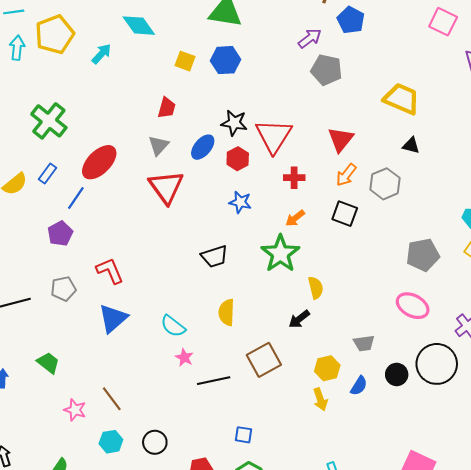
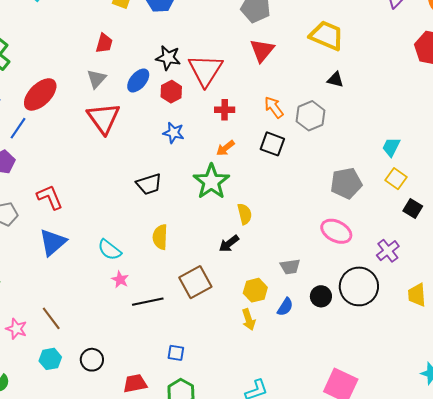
red triangle: (341, 139) -> (262, 50), moved
orange arrow: (346, 175) -> (274, 107), turned 105

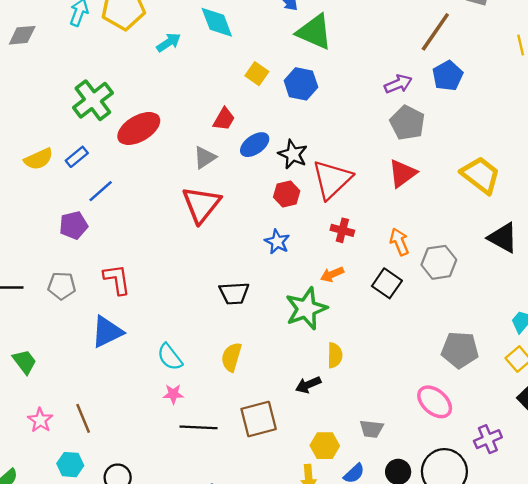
blue ellipse: (138, 80) -> (255, 145), moved
black triangle: (335, 80) -> (503, 238), moved, size x1.6
red ellipse: (40, 94) -> (139, 128), moved
pink star: (120, 280) -> (173, 394), turned 30

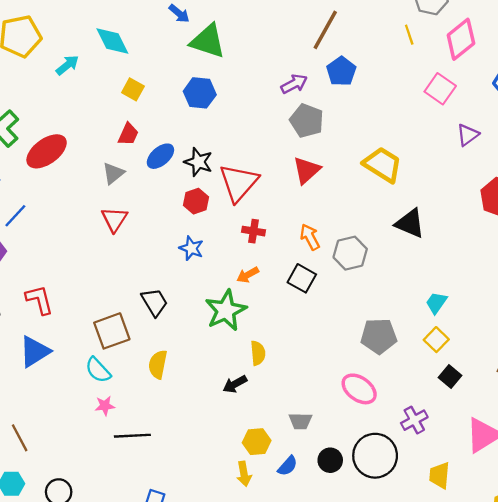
yellow square: (257, 74) -> (133, 89), moved
red triangle: (201, 205) -> (114, 219), size x0.7
black trapezoid: (234, 293) -> (154, 302), turned -112
brown square: (259, 419) -> (112, 331), moved

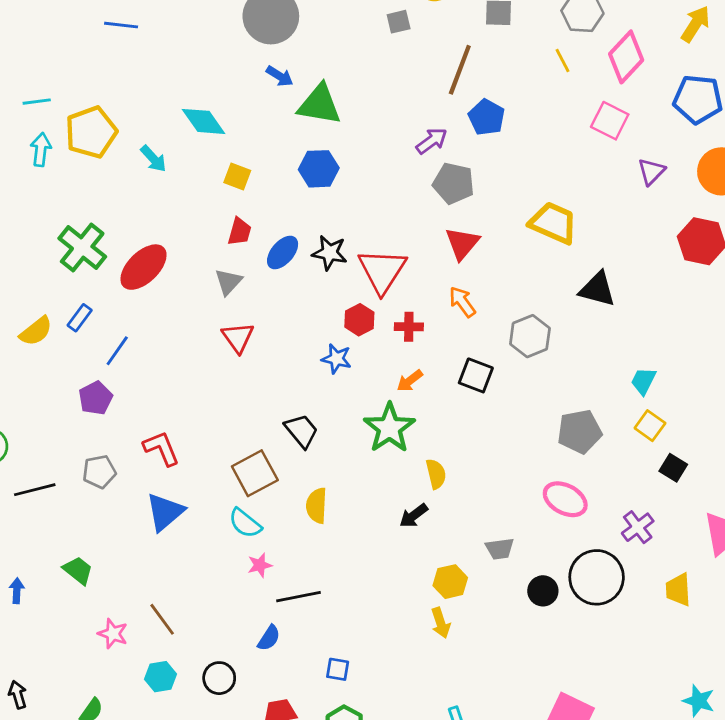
cyan arrow: (67, 65) -> (153, 159), turned 95
red hexagon: (196, 201) -> (359, 320), moved
orange arrow: (310, 237) -> (462, 302), moved
blue semicircle: (288, 466) -> (269, 638), moved

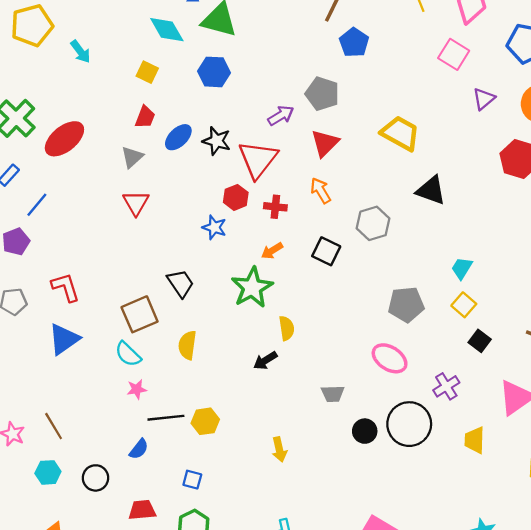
cyan diamond: (204, 121) -> (167, 30), moved
purple arrow: (432, 141) -> (281, 116), moved
yellow hexagon: (450, 582) -> (205, 421), moved

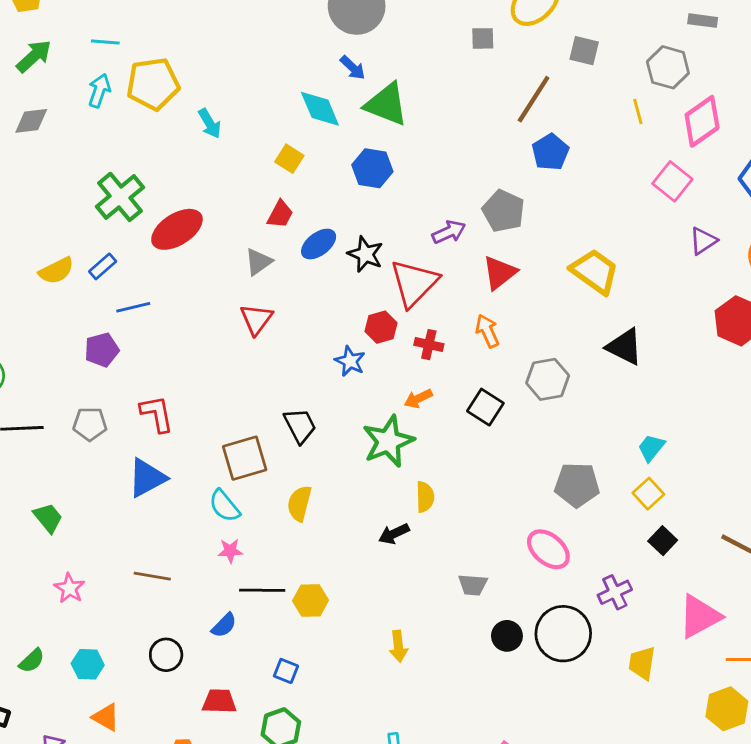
blue line: (37, 205) -> (133, 307), turned 30
brown line: (54, 426) -> (152, 576), moved, turned -56
cyan hexagon: (48, 472) -> (88, 664), moved

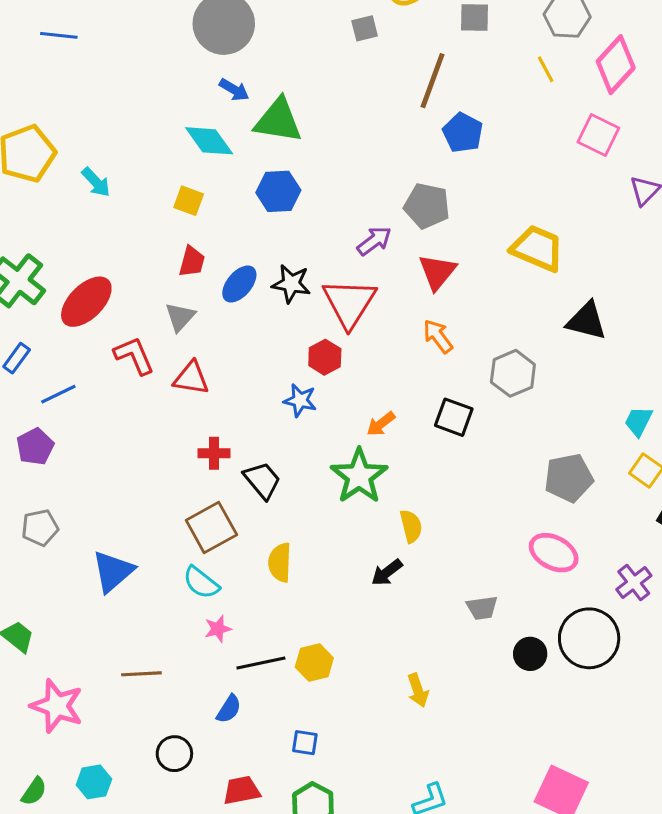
red triangle: (256, 319) -> (191, 378), turned -45
red cross: (429, 345) -> (214, 453), moved
red L-shape: (157, 414) -> (134, 356), moved
pink star: (69, 588) -> (57, 706), size x1.6

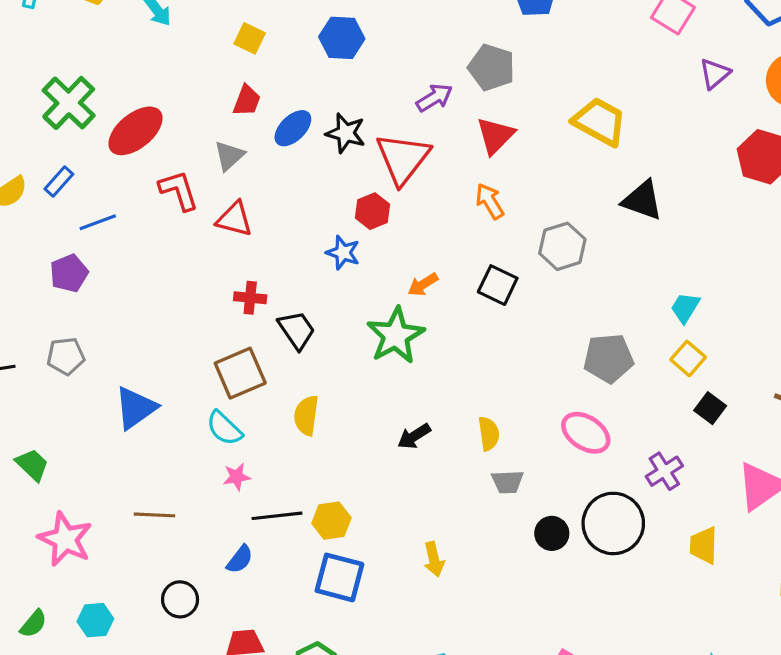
yellow semicircle: (411, 526) -> (489, 434), moved
blue square: (305, 743) -> (339, 577), moved, size x1.8

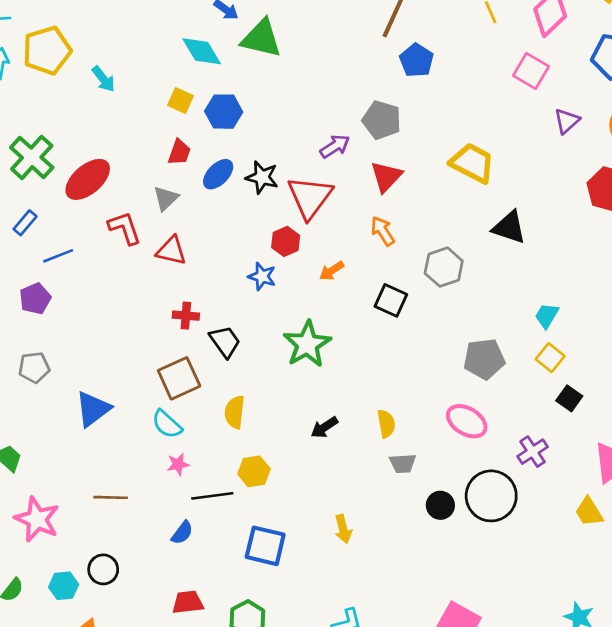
blue hexagon: (342, 38) -> (224, 112), moved
orange arrow: (423, 285) -> (332, 271), moved
yellow hexagon: (331, 521) -> (254, 471), moved
yellow trapezoid: (704, 545) -> (589, 512), moved, turned -32
black circle: (180, 599) -> (103, 569), moved

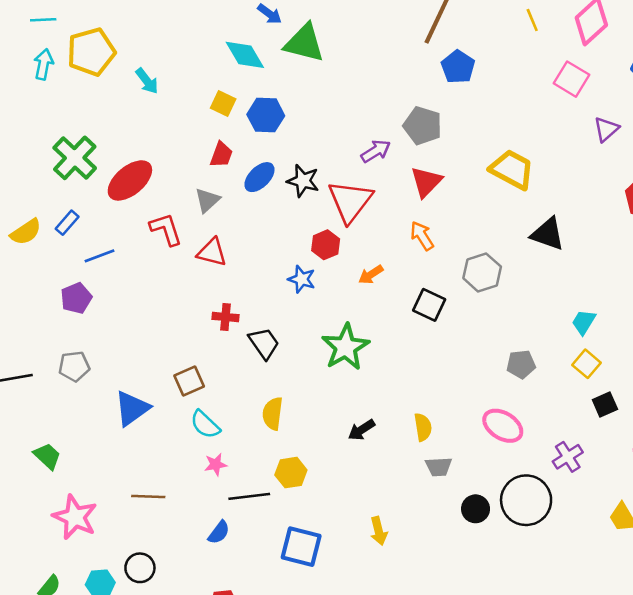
gray pentagon: (484, 359) -> (521, 364), size x0.7
brown square: (179, 378) -> (189, 381), moved, size x0.7
black square: (569, 398) -> (605, 405), turned 30

